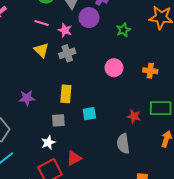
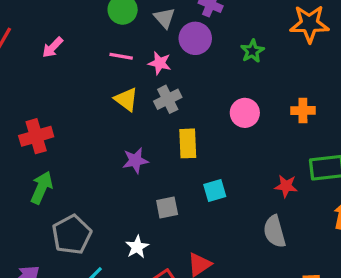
yellow rectangle: (66, 94) -> (188, 143), moved
purple star: (27, 98) -> (135, 161), moved
white star: (48, 143) -> (137, 247), moved

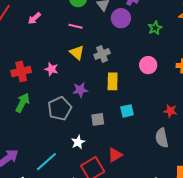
pink star: (160, 63) -> (51, 69), moved
gray pentagon: (72, 235) -> (60, 109), moved

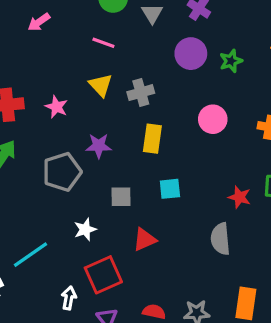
purple circle: (121, 18) -> (191, 54), moved
red triangle: (115, 155) -> (145, 240), moved

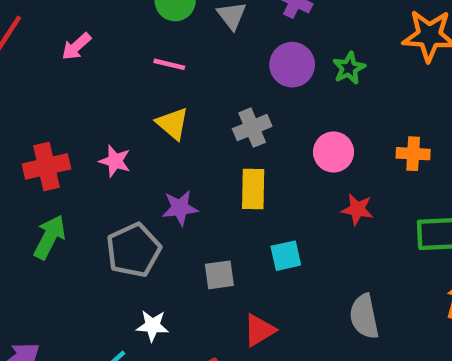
gray cross: (141, 93) -> (252, 128), moved
red star: (240, 197) -> (357, 209), moved
white star: (85, 229) -> (152, 326), moved, turned 30

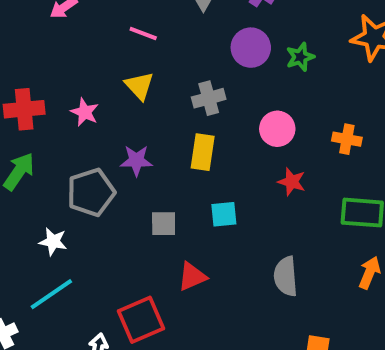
white star: (152, 326) -> (53, 242), moved

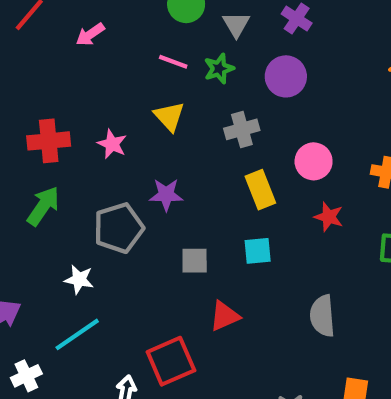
green star: (300, 57) -> (219, 69), moved
yellow rectangle: (203, 152) -> (260, 190), moved, turned -30

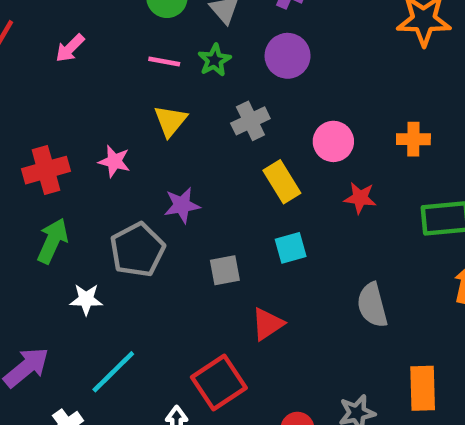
yellow triangle: (169, 116) -> (170, 121), turned 32
white star: (79, 279) -> (86, 299), moved

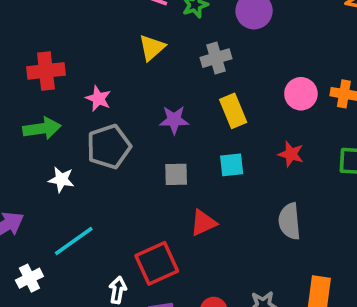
pink circle: (333, 141) -> (301, 94), moved
pink star: (114, 161) -> (98, 99), moved
red star: (360, 198) -> (291, 154), moved
purple star: (182, 205) -> (174, 120), moved
green arrow: (53, 241) -> (42, 128), turned 48

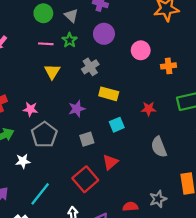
pink circle: (301, 94) -> (141, 50), moved
yellow rectangle: (233, 111) -> (109, 94), turned -36
red square: (157, 263) -> (85, 179), moved

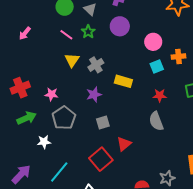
pink line: (46, 44) -> (66, 35), turned 32
gray cross: (90, 67) -> (96, 65), moved
cyan square: (117, 125) -> (157, 67), moved
gray semicircle: (159, 147) -> (156, 121), moved

